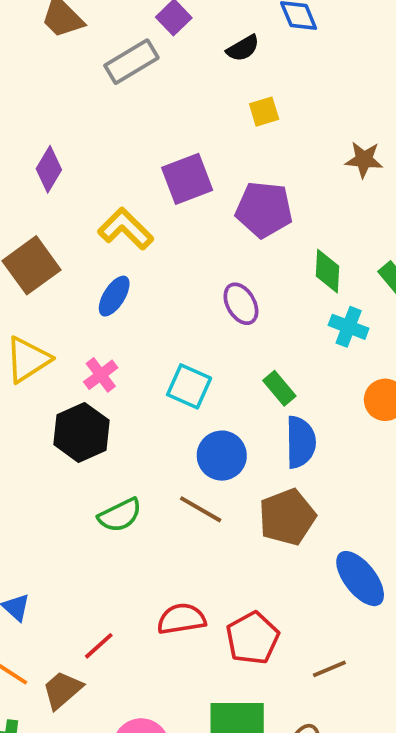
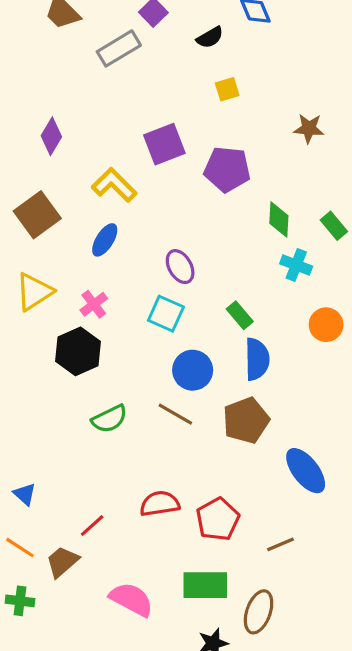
purple ellipse: (241, 304) -> (180, 267), moved

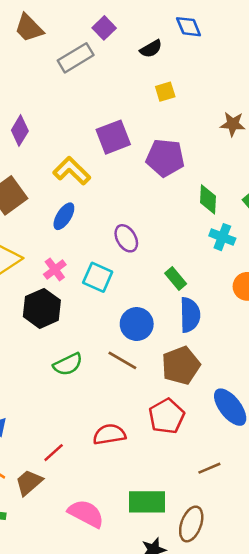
cyan square: (166, 314) -> (98, 277), moved
red pentagon: (218, 519) -> (167, 416), moved

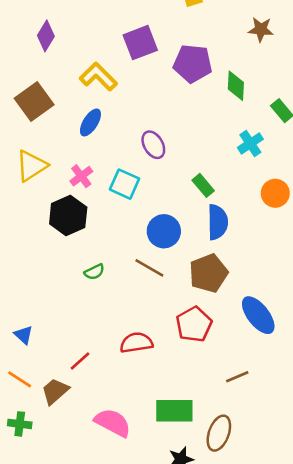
green diamond: (208, 199) -> (236, 86), moved
cyan cross: (222, 237) -> (250, 143), turned 35
green semicircle: (68, 364) -> (94, 272), size x0.7

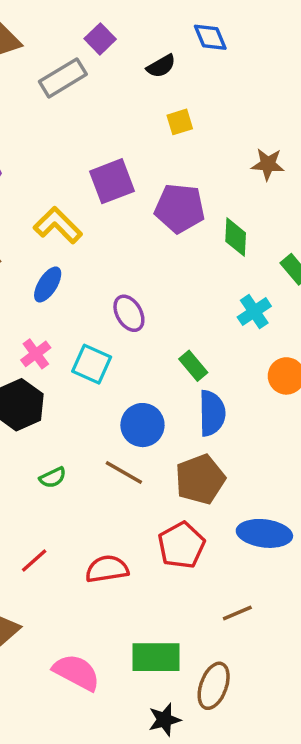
blue ellipse: (258, 315) -> (264, 533), turned -45
red line: (80, 361) -> (34, 561), moved

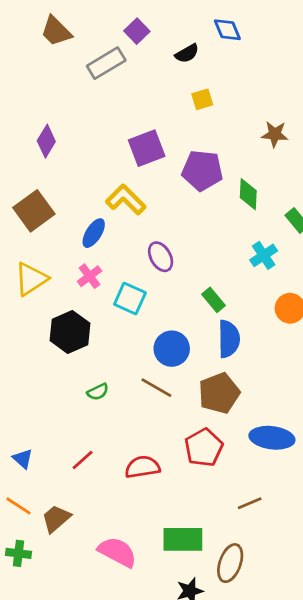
yellow L-shape: (58, 225) -> (126, 200), moved
pink cross: (36, 354) -> (90, 276), moved

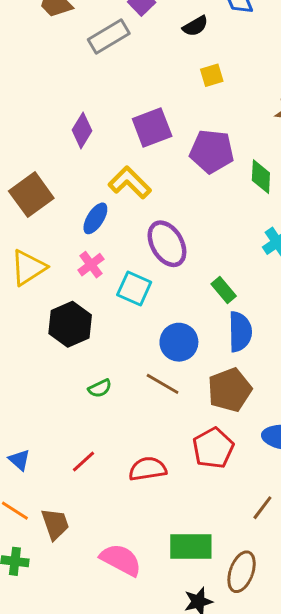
purple diamond: (46, 141) -> (82, 130), moved
purple ellipse: (161, 257) -> (167, 244), size x1.4
brown line: (250, 503) -> (262, 508), turned -30
brown trapezoid: (56, 519) -> (55, 524), turned 112

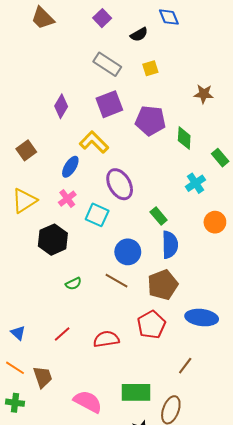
gray rectangle: (109, 36) -> (107, 64), moved, turned 64
brown square: (31, 195) -> (26, 150), size x0.7

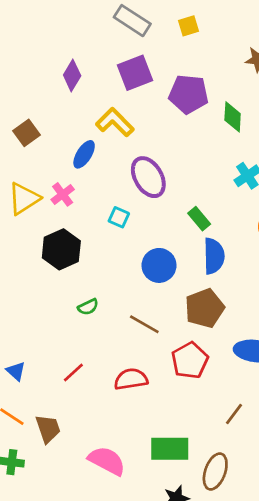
pink cross: (67, 199) -> (63, 194), moved
cyan square: (97, 215) -> (119, 217), size x0.7
brown line: (117, 281) -> (144, 324), moved

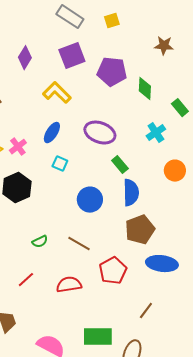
blue ellipse: (84, 154) -> (52, 133), moved
purple ellipse: (148, 177) -> (100, 133), moved, turned -40
green semicircle: (88, 307) -> (40, 242), moved
brown pentagon: (205, 308) -> (140, 230), moved

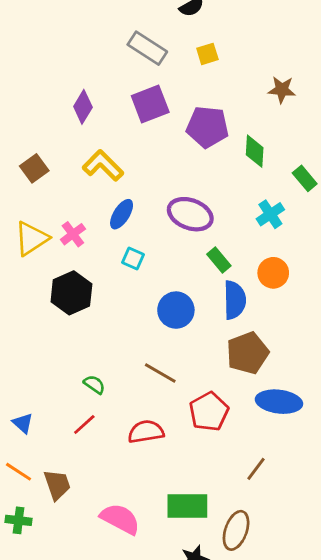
yellow L-shape: (57, 93) -> (103, 166), moved
orange circle: (175, 171) -> (273, 273), moved
green semicircle: (40, 242) -> (94, 384), moved, turned -119

